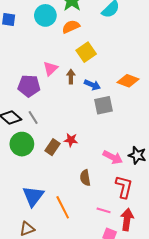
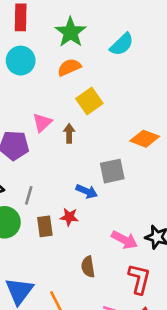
cyan circle: (45, 15) -> (21, 61), moved
blue arrow: (92, 85) -> (87, 191), moved
gray line: (33, 117) -> (29, 195), moved, turned 48
brown rectangle: (53, 147) -> (45, 226), turned -42

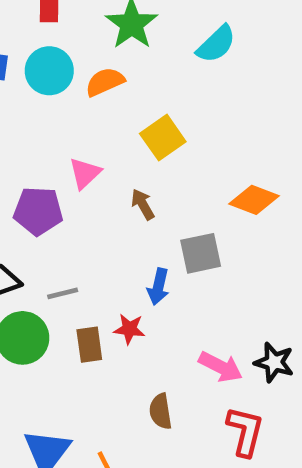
orange semicircle: (69, 67) -> (105, 82), moved
brown arrow: (69, 133) -> (143, 204), moved, turned -30
blue arrow: (87, 191) -> (158, 287), turned 80
gray line: (29, 195) -> (63, 293), turned 60

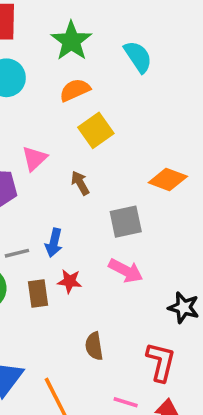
cyan semicircle: (216, 44) -> (138, 57), turned -80
orange semicircle: (105, 82) -> (75, 90), moved
blue arrow: (158, 287) -> (54, 243), moved
pink arrow: (221, 367) -> (126, 271), moved

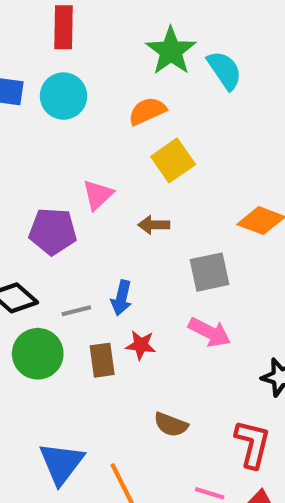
green star: (71, 41) -> (171, 51), moved
brown arrow: (80, 183) -> (154, 225), turned -60
brown semicircle: (94, 346) -> (171, 425), turned -60

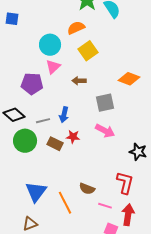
cyan circle: (63, 96) -> (50, 45), moved
brown rectangle: (102, 360) -> (55, 144), turned -56
brown semicircle: (171, 425) -> (87, 189), moved

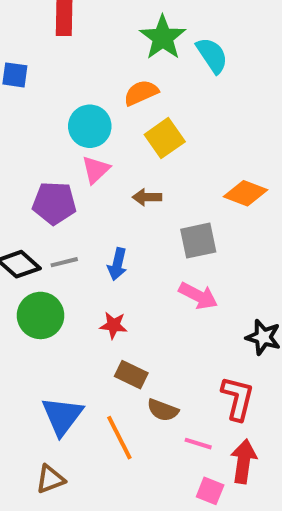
gray line: (43, 121) -> (64, 262), moved
red star: (73, 137) -> (113, 325), moved
brown rectangle: (55, 144) -> (131, 375), moved

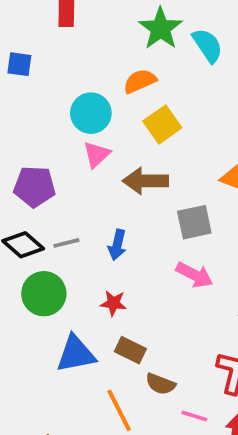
brown arrow: (147, 197) -> (145, 181), size x1.6
purple pentagon: (54, 203) -> (34, 186), moved
blue triangle: (62, 416) -> (76, 354), moved, turned 42

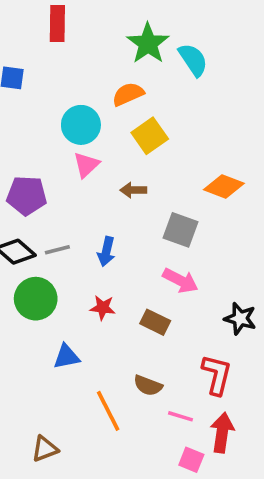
brown arrow: (145, 181) -> (133, 190), size x0.6
gray square: (194, 222) -> (180, 230), turned 32
brown rectangle: (130, 350) -> (155, 322), moved
blue triangle: (76, 354) -> (66, 357), size x0.7

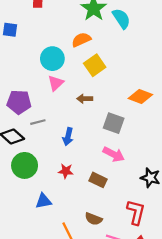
gray line: (57, 250) -> (38, 122), moved

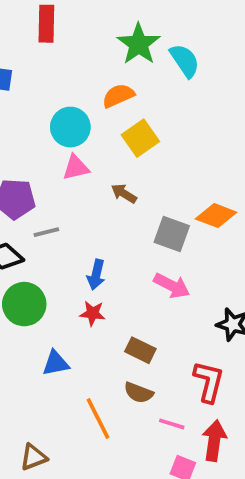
pink triangle: (56, 83) -> (76, 168), turned 30
orange diamond: (140, 96) -> (216, 216), moved
brown arrow: (85, 99) -> (124, 193), turned 32
blue arrow: (68, 137) -> (96, 275), moved
brown rectangle: (98, 180) -> (140, 350), moved

